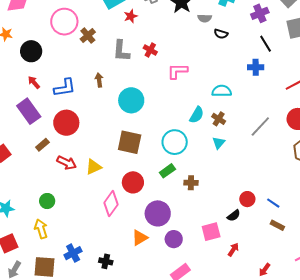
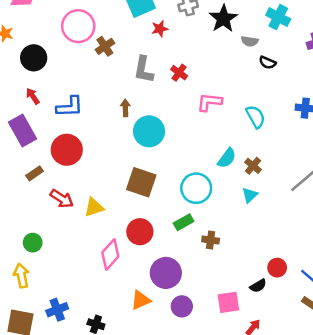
brown arrow: (99, 80) -> (125, 108), moved
cyan semicircle: (222, 91) -> (256, 117), moved, turned 54

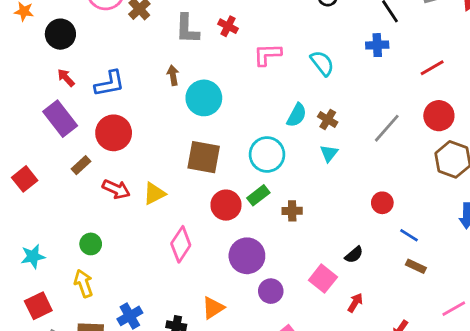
red circle: (140, 232) -> (226, 205), moved
red circle: (277, 268) -> (382, 203), moved
orange triangle: (141, 300) -> (213, 308), moved
pink square: (228, 302) -> (323, 279), turned -35

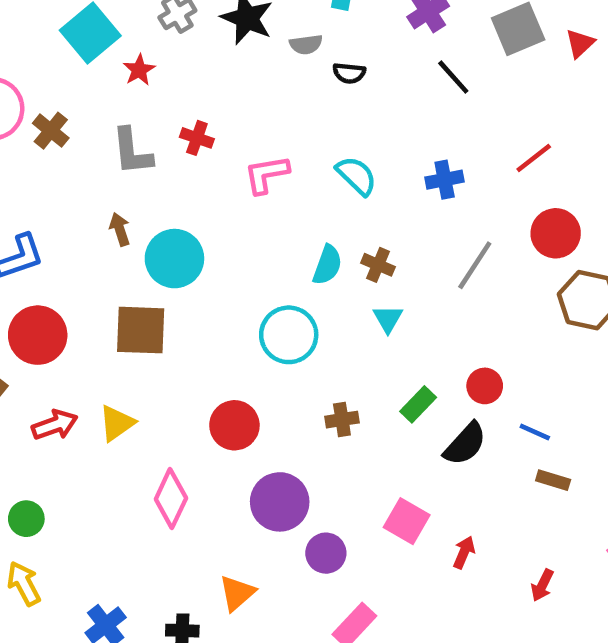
blue cross: (377, 45) -> (445, 180), moved
brown square: (204, 157) -> (141, 330), moved
red arrow: (116, 189) -> (55, 425), turned -36
green rectangle: (258, 195) -> (418, 404), moved
black semicircle: (354, 255) -> (465, 444), moved, size x1.5

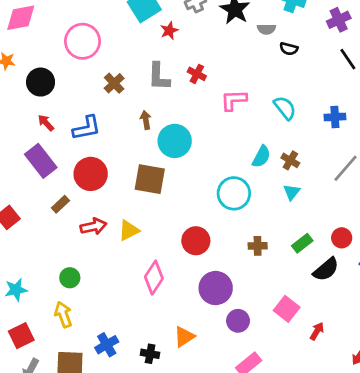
brown cross: (51, 131) -> (114, 83), moved

